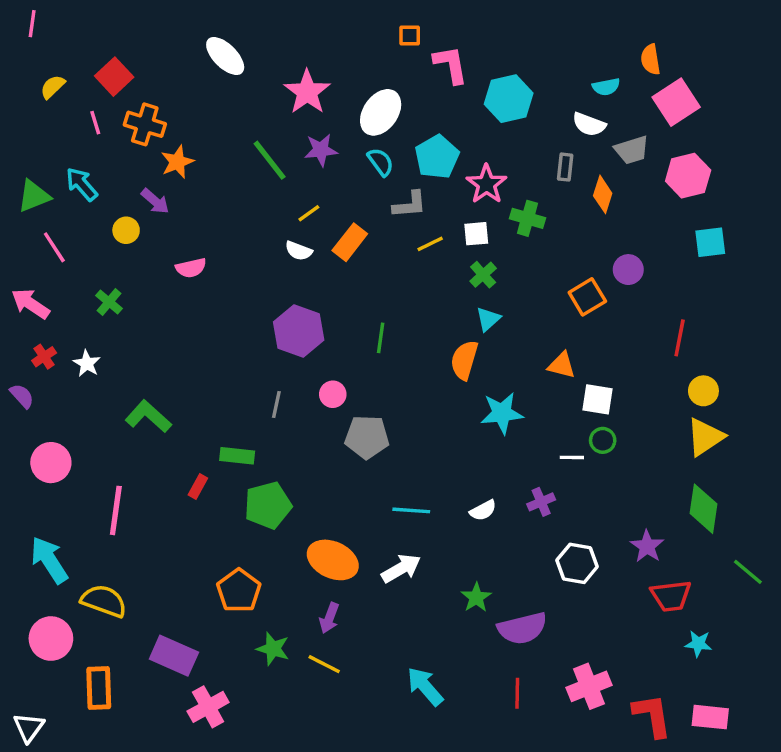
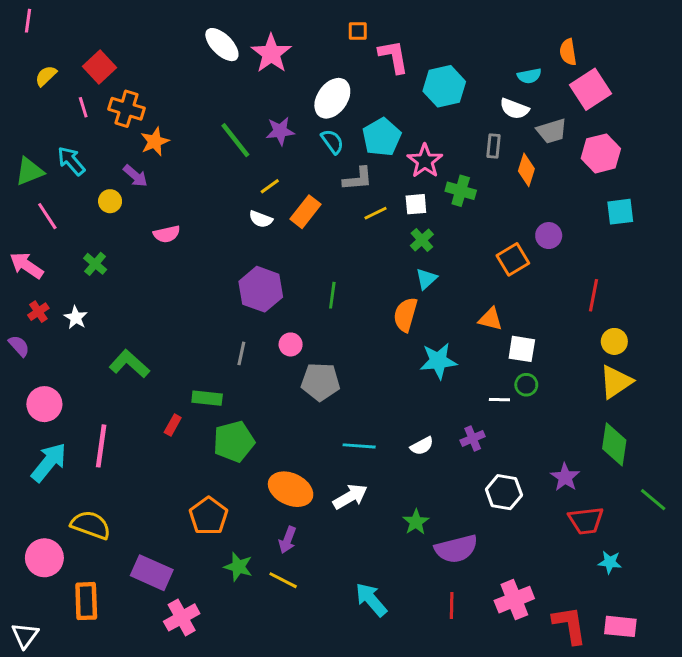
white ellipse: (225, 56) -> (222, 45), moved
pink star: (307, 92) -> (271, 53), moved
cyan arrow: (49, 560) -> (49, 462), moved, turned 72

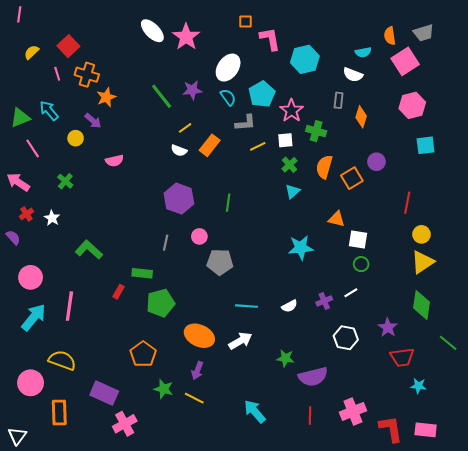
gray trapezoid: (552, 131) -> (424, 33), moved
orange semicircle: (405, 315) -> (324, 167), moved
white line: (499, 400) -> (351, 293), moved, turned -32
green star: (416, 522) -> (285, 358), turned -30

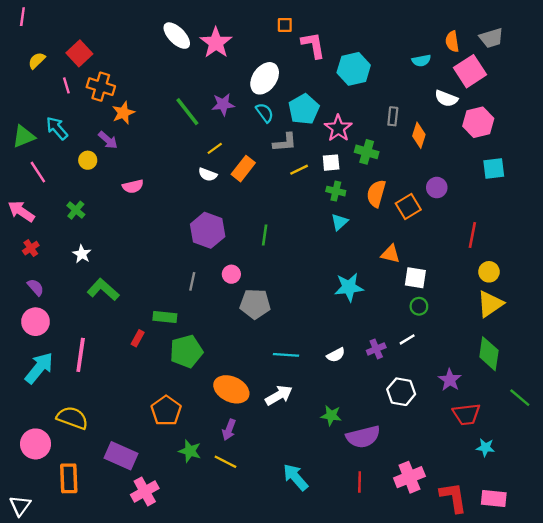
white semicircle: (353, 75) -> (446, 98), moved
green cross: (289, 165) -> (336, 191), turned -35
white star: (52, 218) -> (82, 254), moved
purple semicircle: (13, 237) -> (36, 287), moved

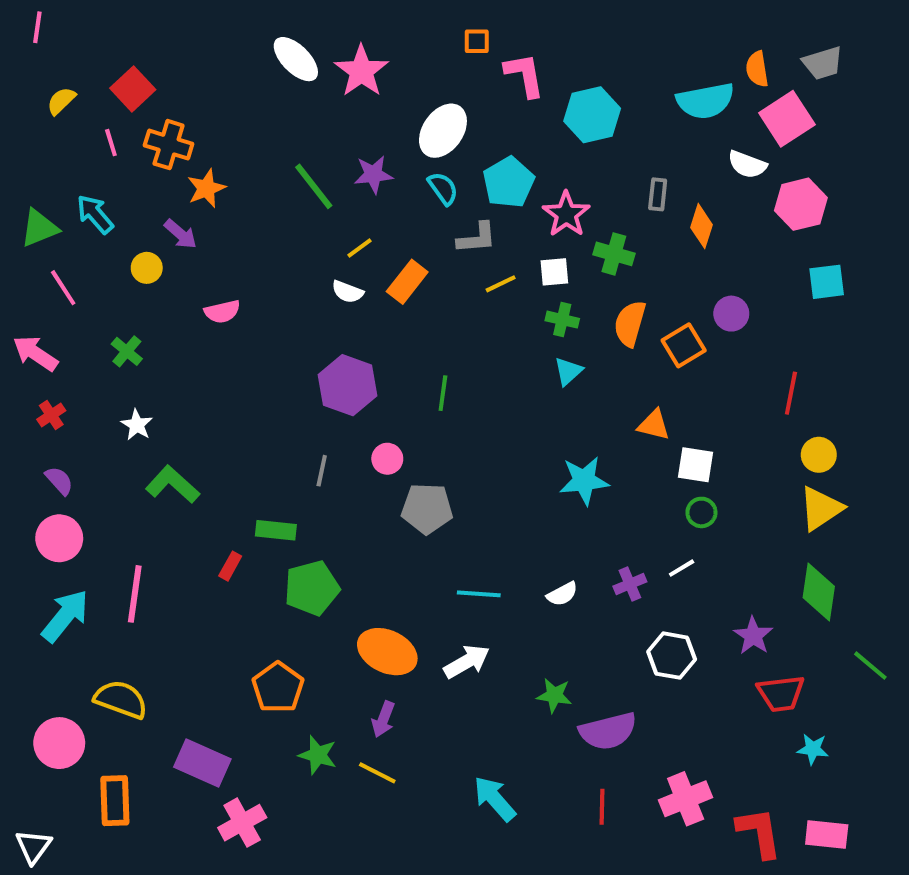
cyan semicircle: (421, 61) -> (705, 101), size x1.8

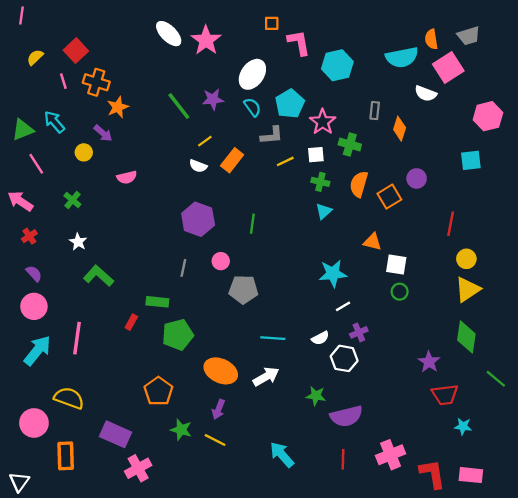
pink hexagon: (801, 204) -> (488, 116), moved
white line: (682, 568) -> (343, 306), moved
white hexagon: (672, 656) -> (344, 358), moved

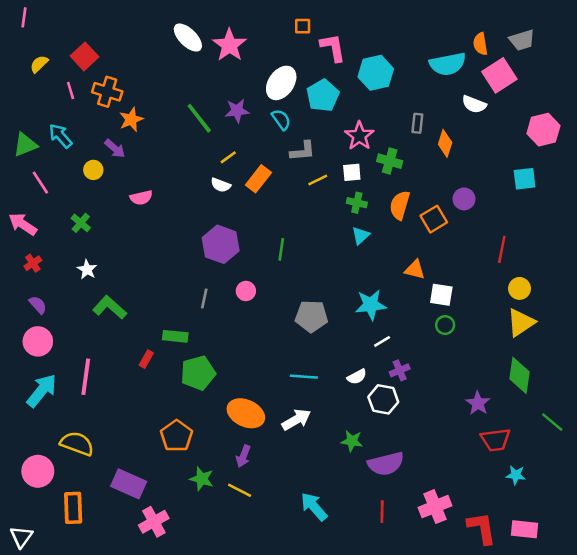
cyan pentagon: (290, 104) -> (323, 96), moved
gray pentagon: (243, 289) -> (311, 316), moved

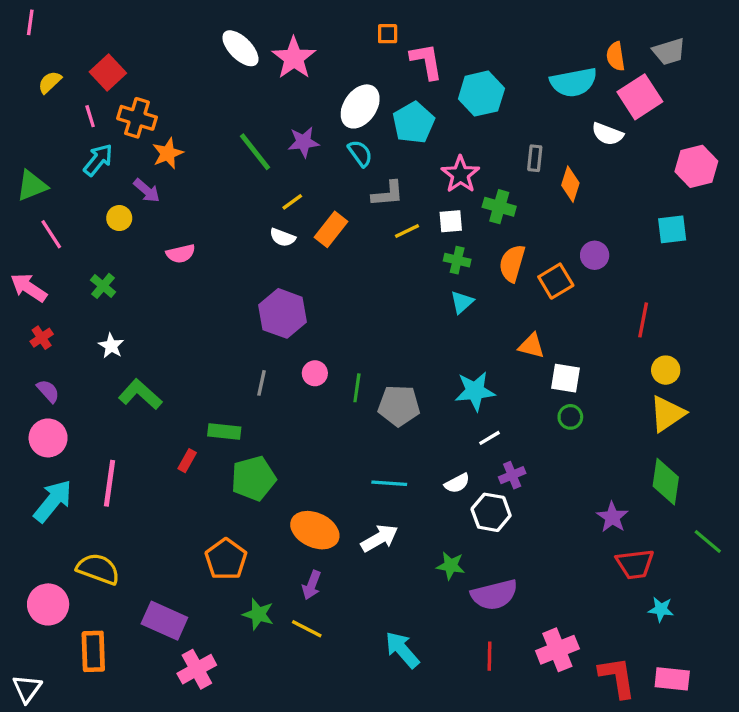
cyan arrow: (61, 136) -> (98, 160), moved, turned 80
green line: (281, 249) -> (357, 388), moved

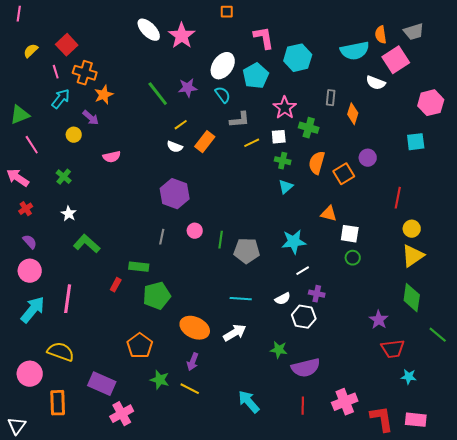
orange square: (388, 34) -> (227, 12), moved
purple cross: (512, 475) -> (317, 294), turned 35

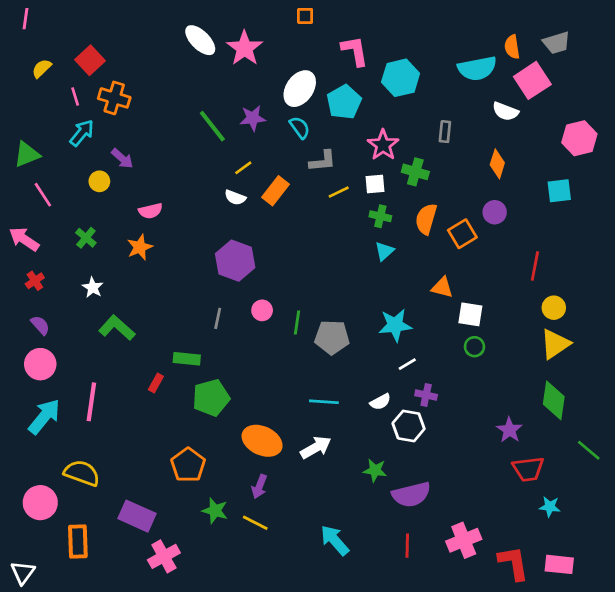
orange star: (104, 95) -> (140, 247), moved
orange diamond: (353, 114) -> (497, 164), moved

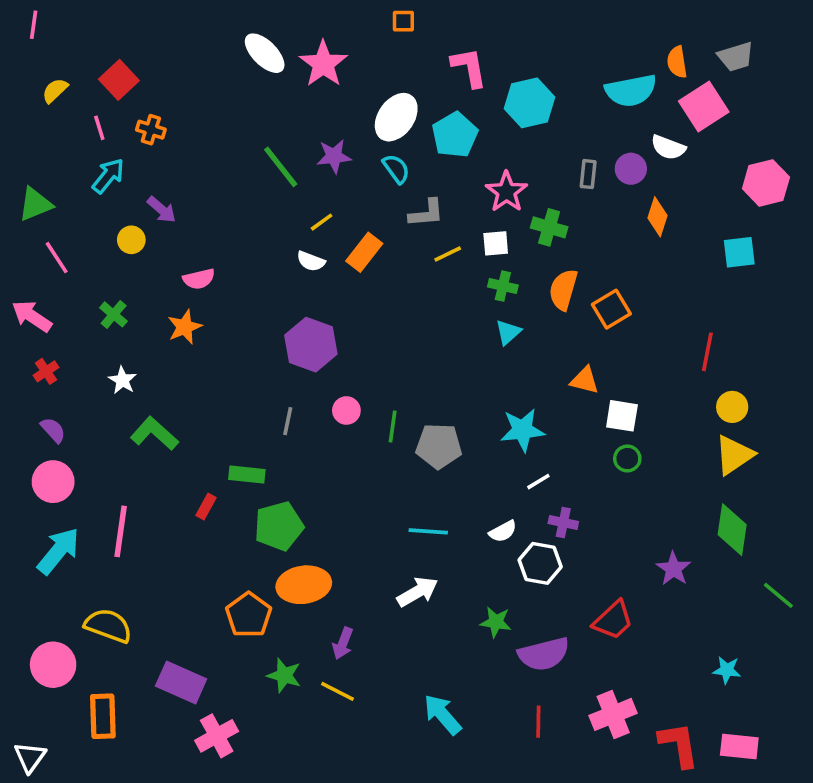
orange cross: (114, 98) -> (151, 130), size x0.7
purple circle: (495, 212) -> (631, 169), moved
orange ellipse: (262, 441) -> (304, 585), moved, turned -33
red trapezoid: (528, 469) -> (613, 620), moved, turned -36

